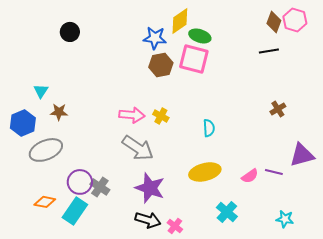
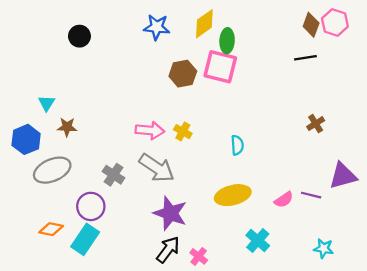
green ellipse: (200, 36) -> (227, 41), turned 75
blue star: (155, 38) -> (157, 27), moved
gray cross: (100, 187) -> (114, 175), moved
black arrow: (148, 220) -> (168, 250), turned -70

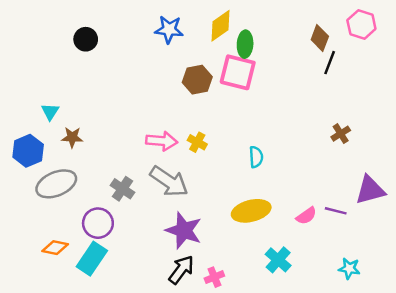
brown diamond: (311, 25) -> (320, 38), moved
black line: (305, 58) -> (330, 63), turned -60
pink cross: (199, 256) -> (214, 277), turned 30

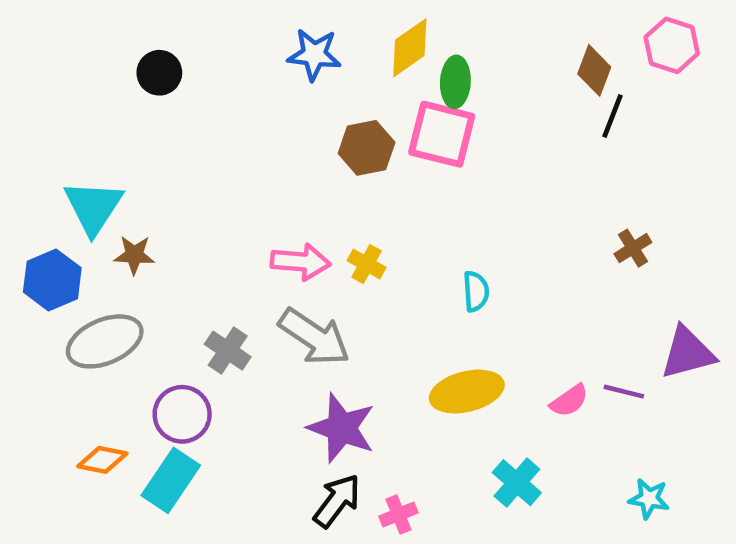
cyan triangle: (50, 112) -> (93, 207), size x1.8

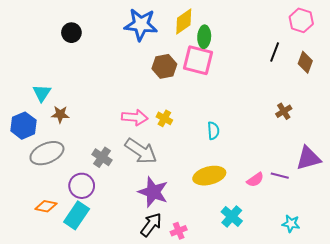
blue star: (314, 55) -> (141, 24), size x1.4
brown diamond: (594, 70) -> (305, 62), moved
cyan triangle: (93, 207) -> (42, 93), size x0.7

